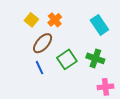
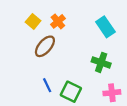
green square: (67, 59) -> (71, 92), moved, turned -30
blue line: (40, 68) -> (47, 85), moved

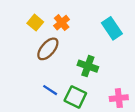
green cross: (101, 62) -> (88, 66), moved
blue line: (47, 85) -> (50, 90), turned -32

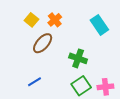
blue line: (50, 90) -> (34, 82), moved, turned -64
green square: (75, 97) -> (81, 86), moved, turned 30

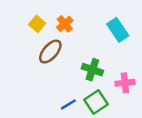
blue line: (34, 82) -> (68, 104), moved
pink cross: (105, 87) -> (125, 83), moved

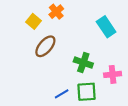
orange cross: (65, 24) -> (56, 12), moved
green square: (96, 102) -> (87, 92), turned 30

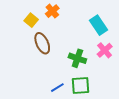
brown ellipse: (45, 46) -> (42, 43), turned -65
pink cross: (113, 74) -> (105, 50), moved, turned -35

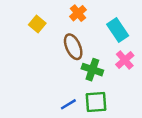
orange cross: (52, 11) -> (78, 13), moved
brown ellipse: (42, 43) -> (73, 47), moved

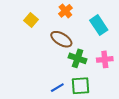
brown ellipse: (73, 47) -> (61, 39), turned -35
pink cross: (125, 60) -> (105, 59), moved, turned 35

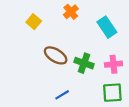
brown ellipse: (61, 39) -> (56, 55), moved
green square: (81, 86) -> (112, 93), moved

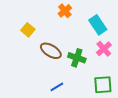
yellow square: (34, 22) -> (28, 30), moved
pink cross: (113, 64) -> (104, 49), moved, turned -35

